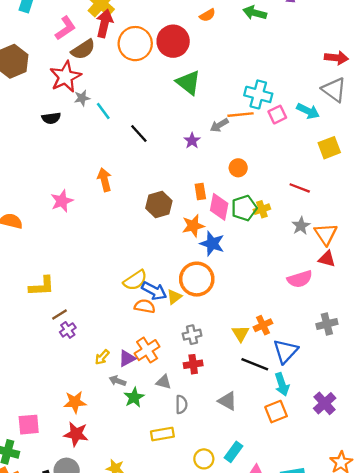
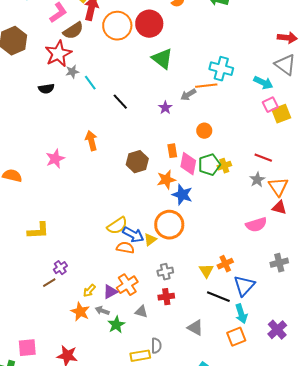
pink square: (277, 115) -> (270, 105), moved
red line: (300, 188) -> (263, 158), moved
brown line: (59, 315) -> (49, 283), moved
orange star: (75, 402) -> (80, 312), moved, turned 30
gray semicircle: (181, 404) -> (156, 346), moved

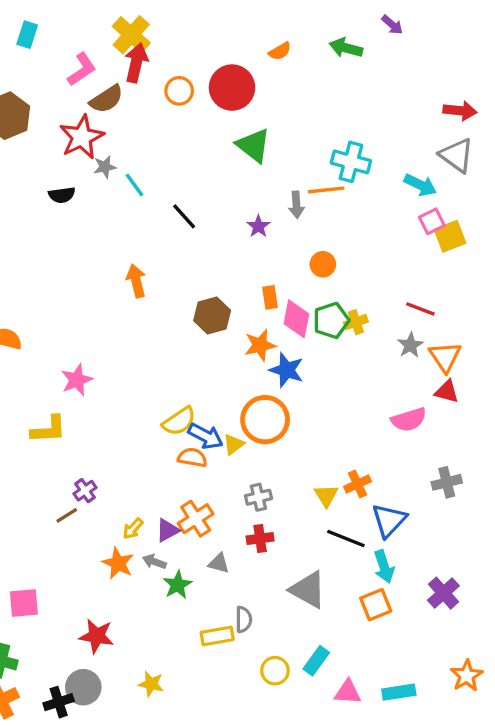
orange circle: (117, 26) -> (179, 91), size x0.6
gray arrow: (188, 95) -> (296, 205), turned -63
pink star: (55, 159) -> (77, 380), moved
gray triangle: (195, 328) -> (308, 590), size x1.4
pink square: (27, 348) -> (24, 603), moved

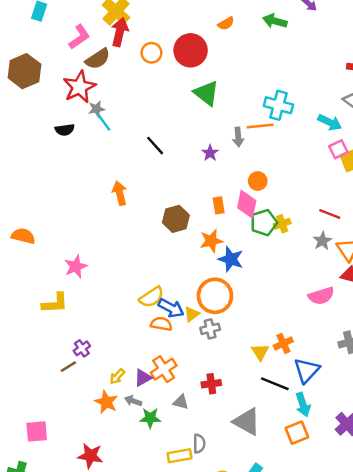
cyan line: (135, 185) -> (104, 122), moved
pink diamond: (296, 319) -> (247, 204), moved
gray cross: (258, 497) -> (210, 329), moved
green star: (177, 585) -> (150, 418), turned 30

